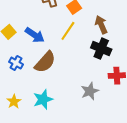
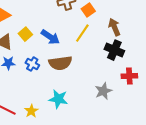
brown semicircle: (45, 62) -> (60, 63), turned 40
cyan star: (43, 99) -> (58, 99), turned 30
yellow star: (14, 102) -> (31, 111), moved

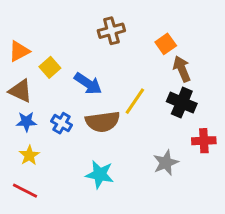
orange square: (88, 10) -> (166, 44), moved
yellow line: (82, 33) -> (135, 101), moved
yellow square: (25, 34) -> (50, 67), moved
yellow star: (31, 111) -> (29, 155), moved

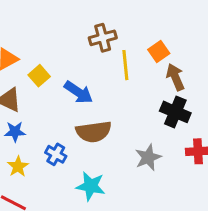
yellow line: (135, 101) -> (125, 65), moved, turned -40
blue cross: (62, 123) -> (56, 154), moved
gray star: (166, 163) -> (148, 157), moved

